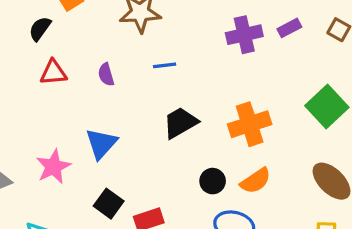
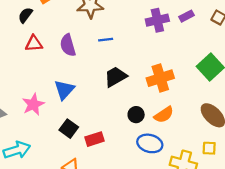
purple semicircle: (106, 75) -> (68, 45), size x1.5

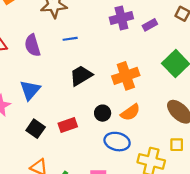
purple rectangle: (186, 16) -> (150, 25), moved
red rectangle: (95, 139) -> (68, 125), moved

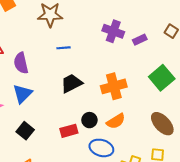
purple cross: (121, 18) -> (113, 31), turned 30
purple semicircle: (32, 45) -> (21, 63), moved
red rectangle: (68, 125) -> (69, 131), moved

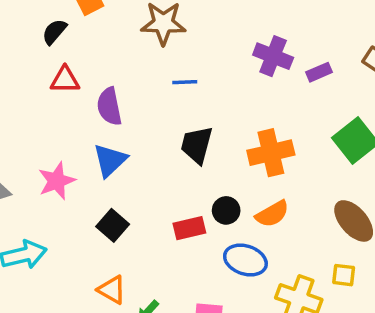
black trapezoid: (71, 83) -> (197, 145), turned -50

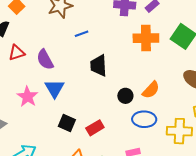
orange cross: (271, 153) -> (146, 38), moved, turned 30
pink star: (57, 181) -> (27, 97), moved
red rectangle: (189, 228) -> (95, 128), moved

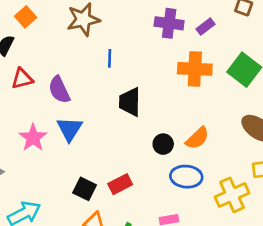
blue line: (82, 34) -> (110, 58), turned -72
black square: (67, 123) -> (85, 189), moved
yellow cross: (179, 131) -> (232, 195), turned -30

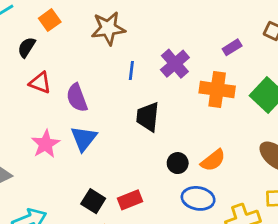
purple cross: (169, 23) -> (175, 64), moved, turned 36
red triangle: (22, 79) -> (40, 83), turned 30

